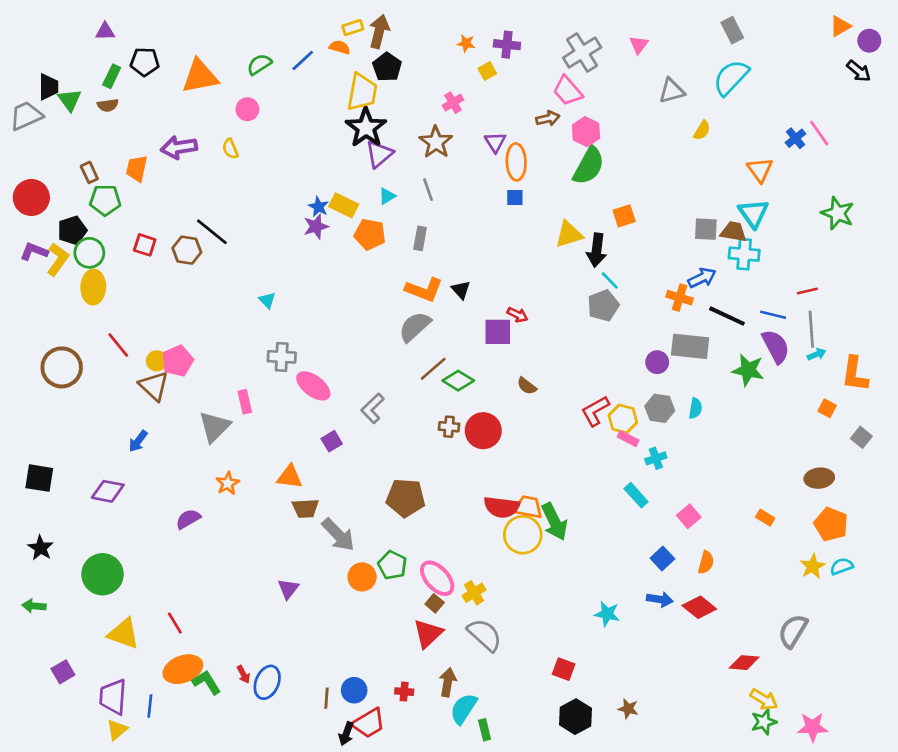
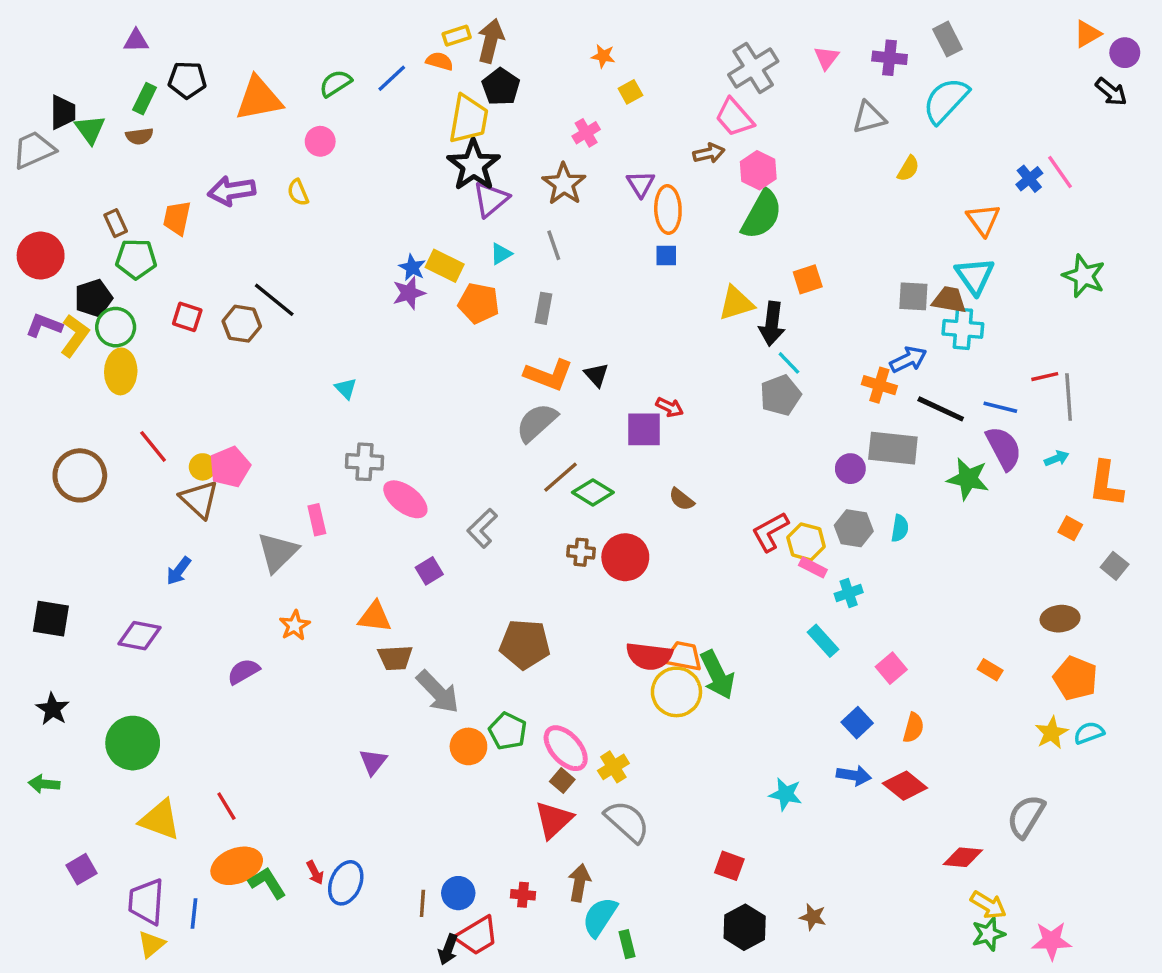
purple cross: (507, 45) -> (890, 58), moved
gray line: (811, 329) -> (1069, 397), moved

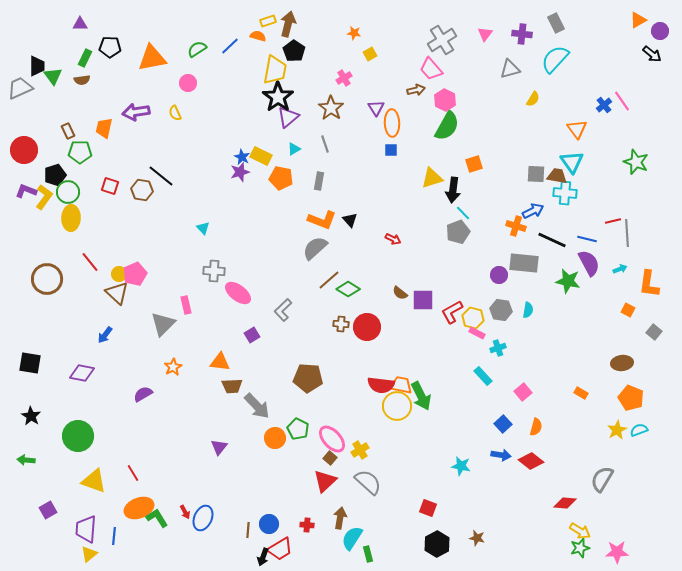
purple square: (644, 429) -> (423, 300), moved

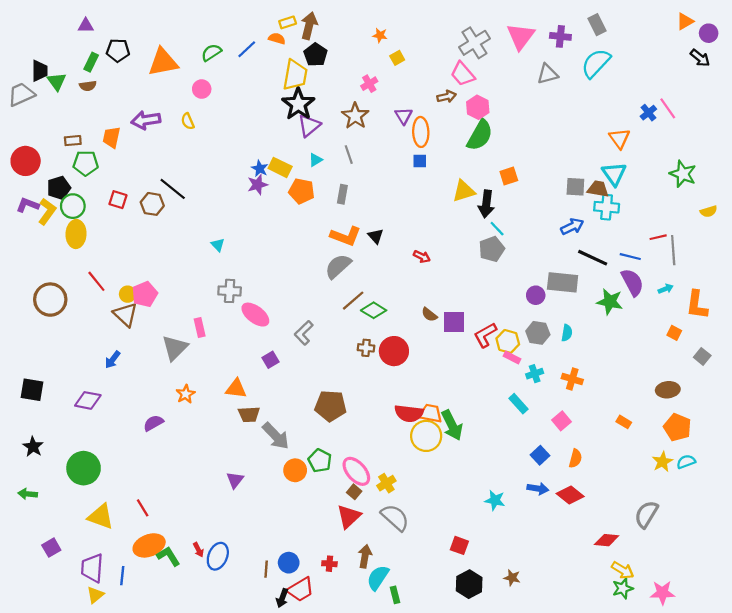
pink triangle: (485, 34) -> (521, 36), size x1.8
yellow semicircle: (533, 99) -> (709, 211), moved, turned 42
brown rectangle: (68, 131) -> (73, 141), turned -70
orange cross: (516, 226) -> (572, 379), moved

